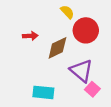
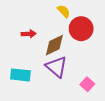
purple triangle: (81, 71) -> (56, 67), moved
cyan rectangle: (43, 92) -> (20, 75), moved

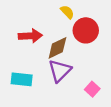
red arrow: (29, 34) -> (30, 36), size x1.5
purple triangle: (56, 67) -> (60, 71), turned 35

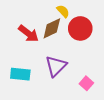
red arrow: (30, 36) -> (28, 34), turned 40
brown diamond: (57, 48) -> (52, 28), moved

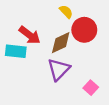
brown diamond: (52, 28) -> (61, 43), moved
cyan rectangle: (20, 74) -> (16, 51), moved

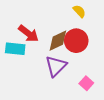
yellow semicircle: (66, 12) -> (79, 11), moved
red circle: (84, 30) -> (76, 41), moved

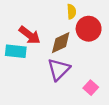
yellow semicircle: (79, 11) -> (71, 12), moved, turned 40
red circle: (76, 41) -> (89, 29), moved

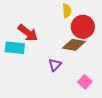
brown diamond: (61, 43) -> (74, 45), moved, turned 35
purple triangle: (59, 69) -> (55, 65), size x0.6

